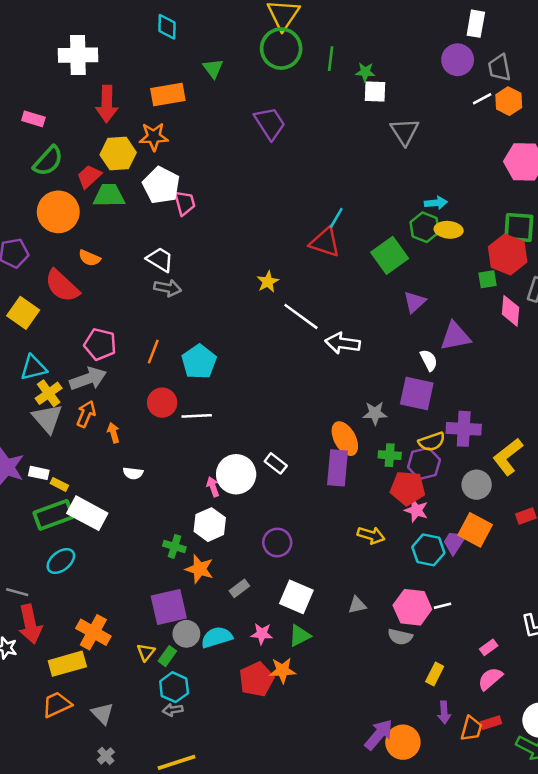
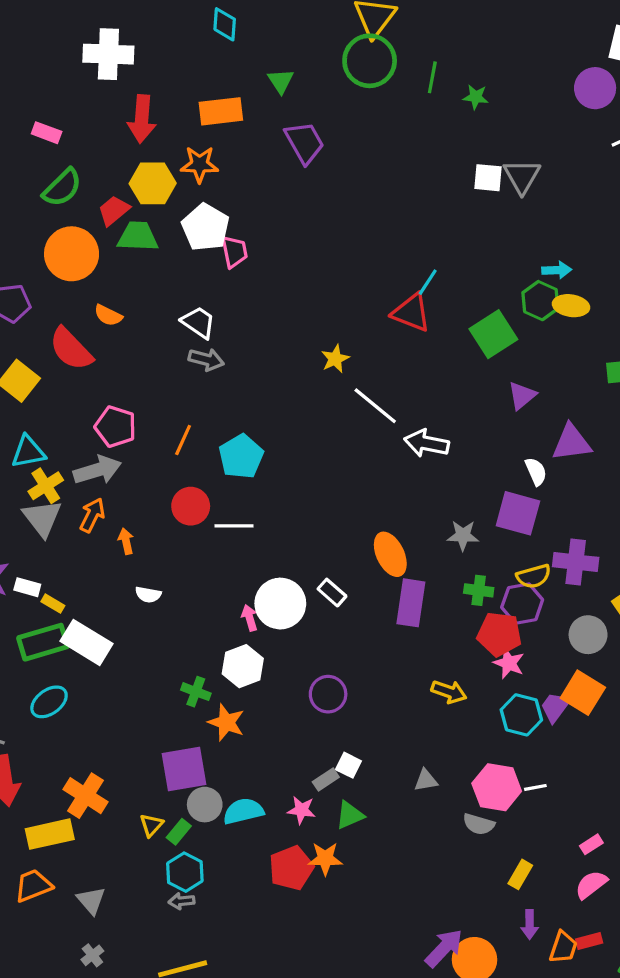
white square: (375, 92) -> (488, 178), moved
purple trapezoid: (270, 123) -> (304, 143), moved
orange ellipse: (345, 439) -> (390, 554), moved
gray rectangle: (239, 588) -> (326, 780), moved
white square: (296, 597) -> (348, 765), size x0.6

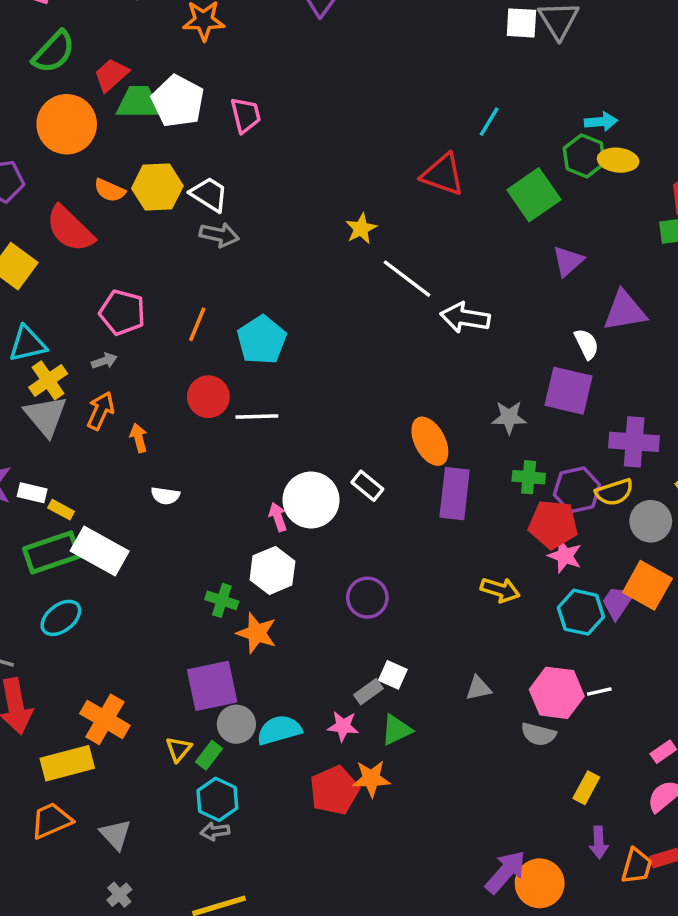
yellow hexagon: (153, 183) -> (157, 187), moved
white pentagon: (206, 227) -> (178, 101), moved
cyan line: (428, 282) -> (489, 122), moved
gray arrow: (97, 470) -> (104, 361), size x0.5
yellow semicircle: (534, 576) -> (614, 492), moved

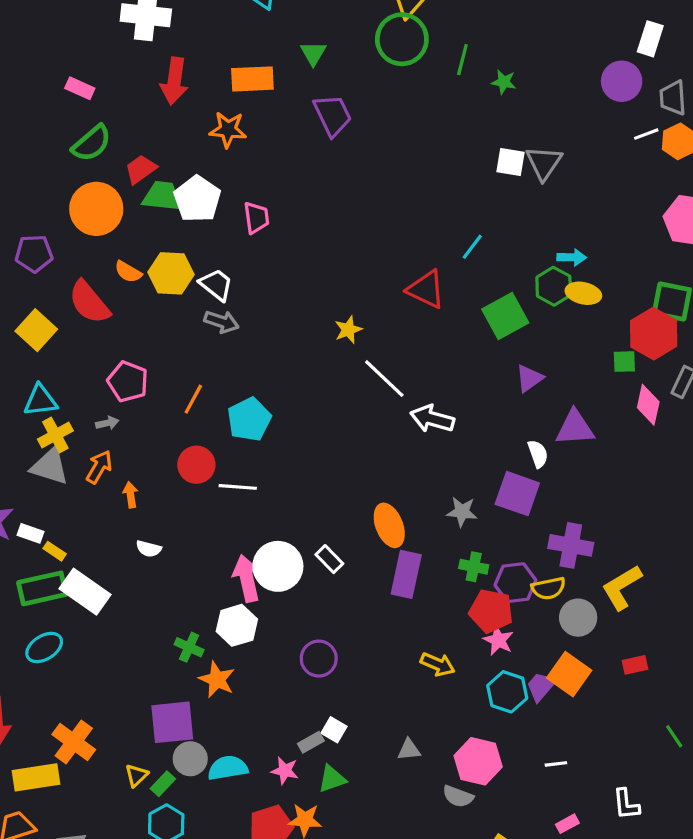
gray triangle: (46, 416) -> (50, 466), turned -39
pink arrow: (278, 517) -> (247, 578), size x1.8
white line: (599, 691) -> (556, 764), moved

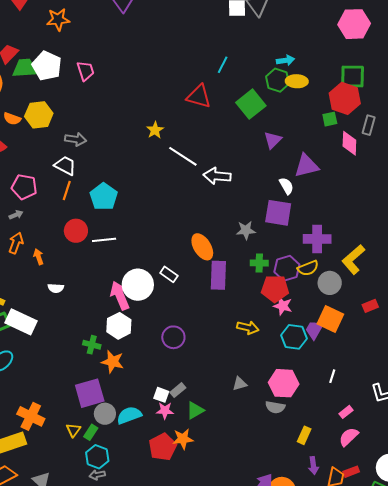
white trapezoid: (216, 285) -> (65, 165), moved
white square: (334, 730) -> (161, 395), moved
white line: (556, 764) -> (332, 376), turned -56

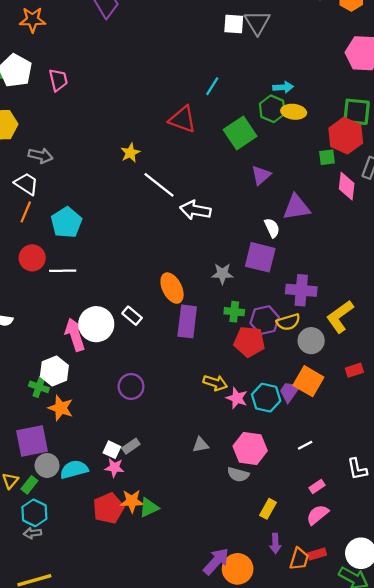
pink star: (283, 306) -> (237, 398), moved
white hexagon: (119, 326) -> (54, 371), moved
white line: (332, 376) -> (305, 445), turned 40
green triangle: (195, 410) -> (149, 508), moved

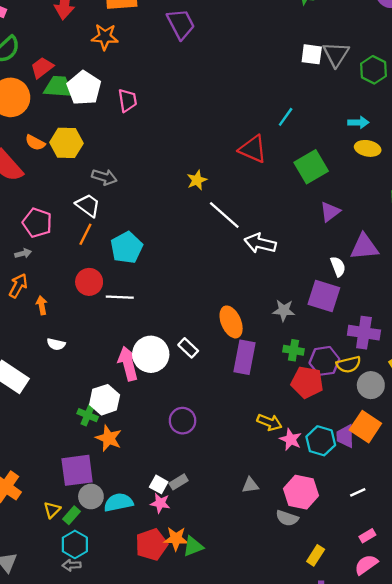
green hexagon: (272, 109) -> (374, 70), moved
purple trapezoid: (290, 392) -> (345, 436), turned -40

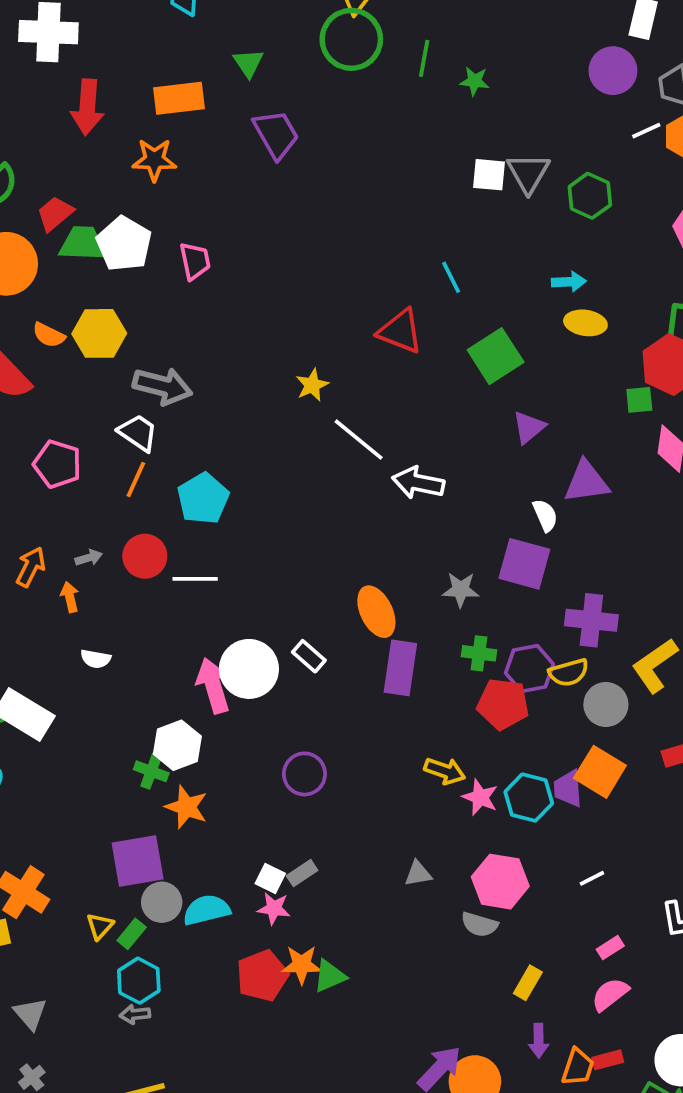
cyan line: (286, 117) -> (451, 277), turned -60
gray arrow: (104, 177) -> (163, 386), size x1.4
gray arrow: (23, 253) -> (89, 558), moved

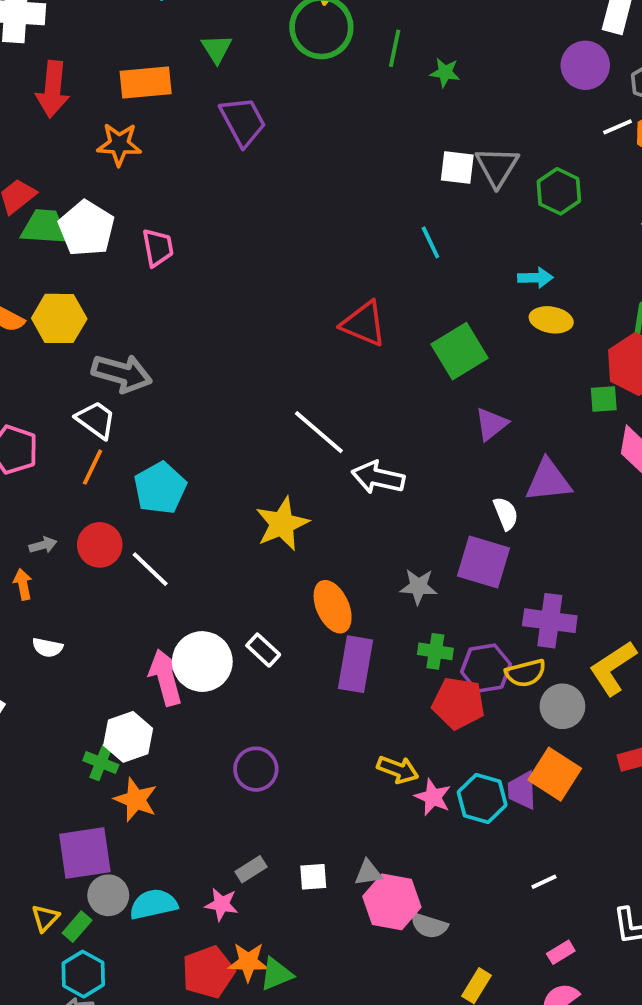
cyan line: (451, 277) -> (430, 242), moved
yellow star: (312, 385) -> (282, 524), moved, size x1.6
white line: (195, 579) -> (150, 569), turned 42
white square: (270, 878) -> (313, 877), moved, turned -32
pink hexagon: (500, 882) -> (392, 902), moved

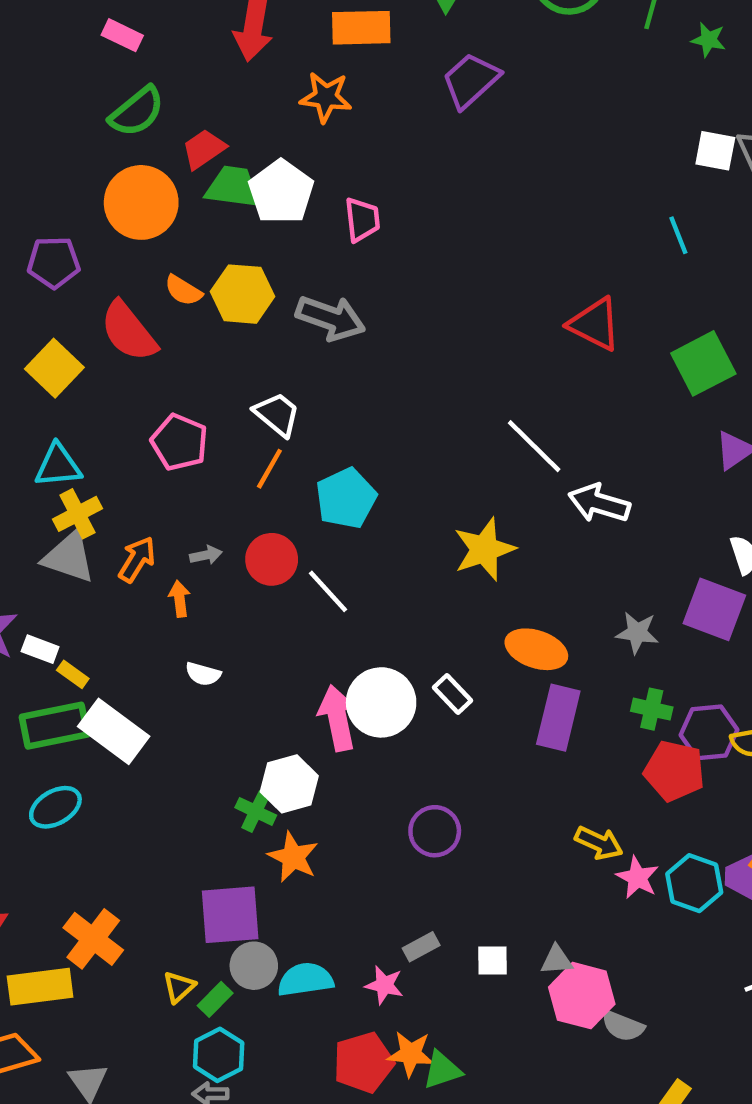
purple trapezoid: (243, 121) -> (471, 80), turned -108
gray arrow: (122, 373) -> (331, 318), moved
orange ellipse: (333, 607) -> (536, 649), turned -51

